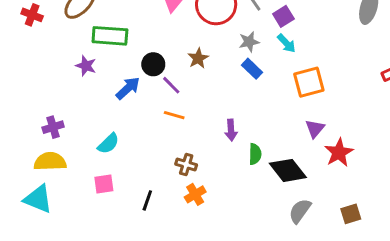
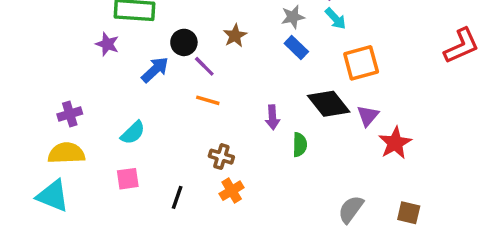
black diamond: (288, 170) -> (329, 104), moved
brown square: (351, 214) -> (409, 213), turned 30

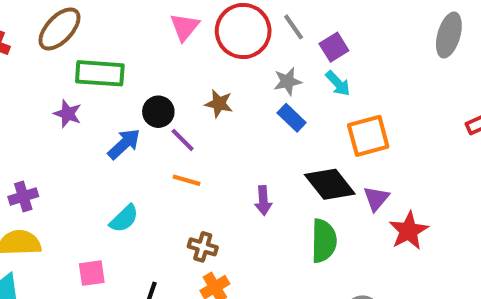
brown star: (235, 36) -> (219, 104), turned -30
cyan semicircle: (133, 133) -> (124, 219), moved
green semicircle: (300, 145) -> (324, 241), moved, size x1.5

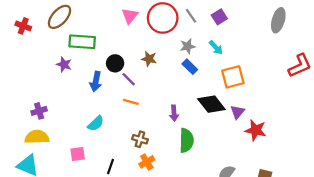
purple square: (334, 47) -> (219, 17), moved
blue arrow: (124, 144) -> (96, 81), turned 144
red star: (409, 231) -> (256, 130), turned -30
green semicircle: (324, 241) -> (186, 140), moved

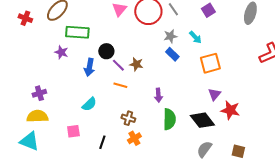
purple square: (219, 17) -> (208, 10), moved
brown star: (149, 59) -> (136, 64), moved
black diamond: (211, 104) -> (202, 120), moved

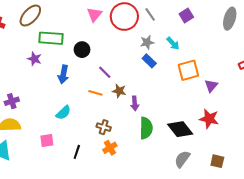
black circle: (106, 51) -> (82, 50), moved
brown star: (136, 64) -> (119, 91), moved
purple line: (118, 65) -> (105, 72), moved
purple triangle: (214, 94) -> (211, 86), moved

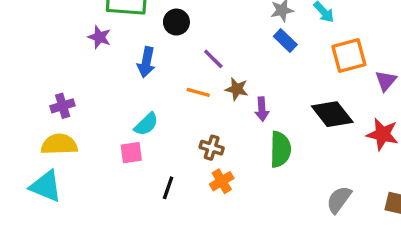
black diamond: (180, 129) -> (332, 114), moved
pink square: (47, 140) -> (131, 153), moved

